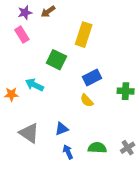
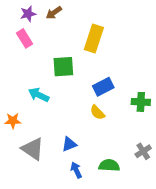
green square: (56, 60) -> (63, 67), turned -30
orange star: (11, 94) -> (13, 121), moved
gray cross: (128, 148) -> (143, 151), moved

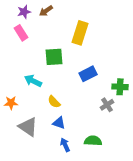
yellow semicircle: (97, 112) -> (54, 102), moved
blue triangle: (69, 144) -> (59, 123), turned 40
gray cross: (143, 151) -> (107, 105), moved

